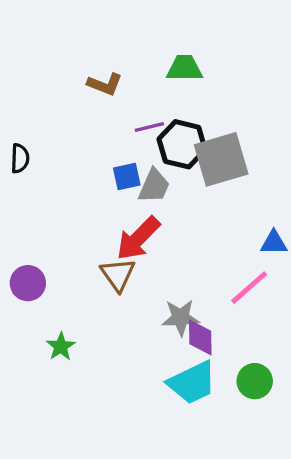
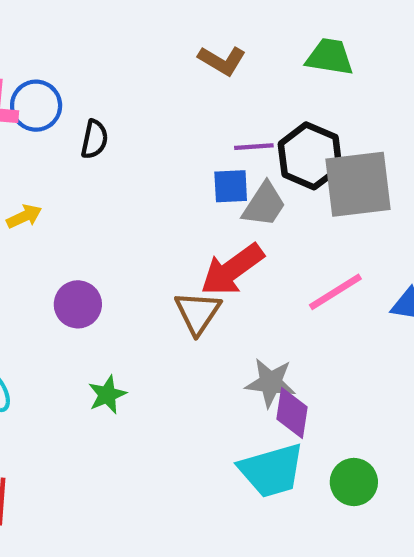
purple line: (149, 127) -> (254, 147), moved
pink line: (249, 288) -> (335, 292), moved

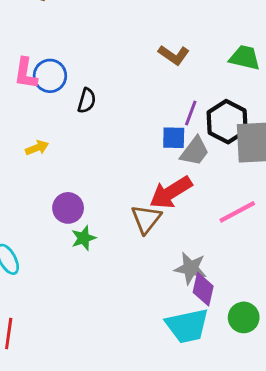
purple line: (254, 147) -> (191, 113), turned -70
green star: (107, 395) -> (84, 238), moved
green circle: (354, 482) -> (244, 317), moved

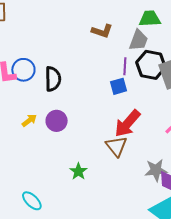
black semicircle: (87, 101) -> (53, 79), size x1.4
gray trapezoid: (195, 151) -> (139, 40), moved
purple circle: (68, 208) -> (57, 121), moved

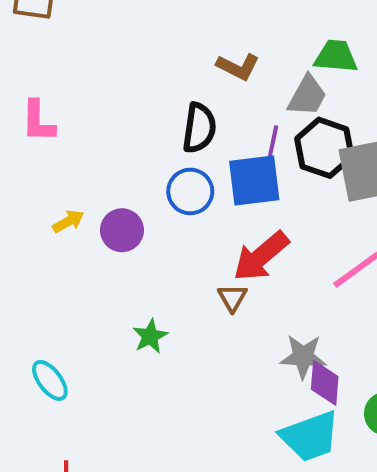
blue circle: (23, 70) -> (190, 191), moved
black semicircle: (53, 79) -> (199, 128), moved
blue square: (118, 86) -> (254, 181), size x1.6
brown triangle: (116, 146) -> (232, 298), size x0.7

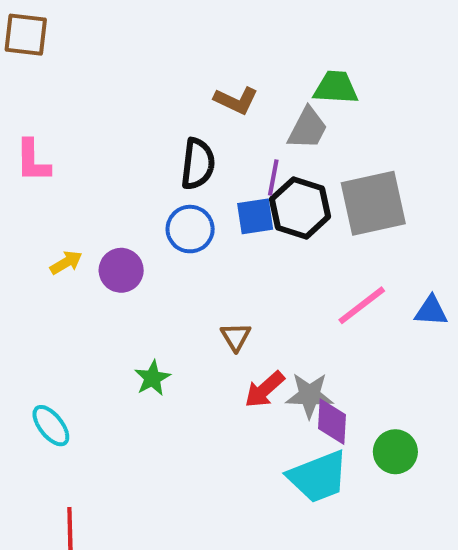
black hexagon: (324, 148) -> (300, 208), moved
blue square: (254, 181) -> (255, 216), size x0.7
red arrow: (261, 256) -> (265, 389), moved, size x0.7

